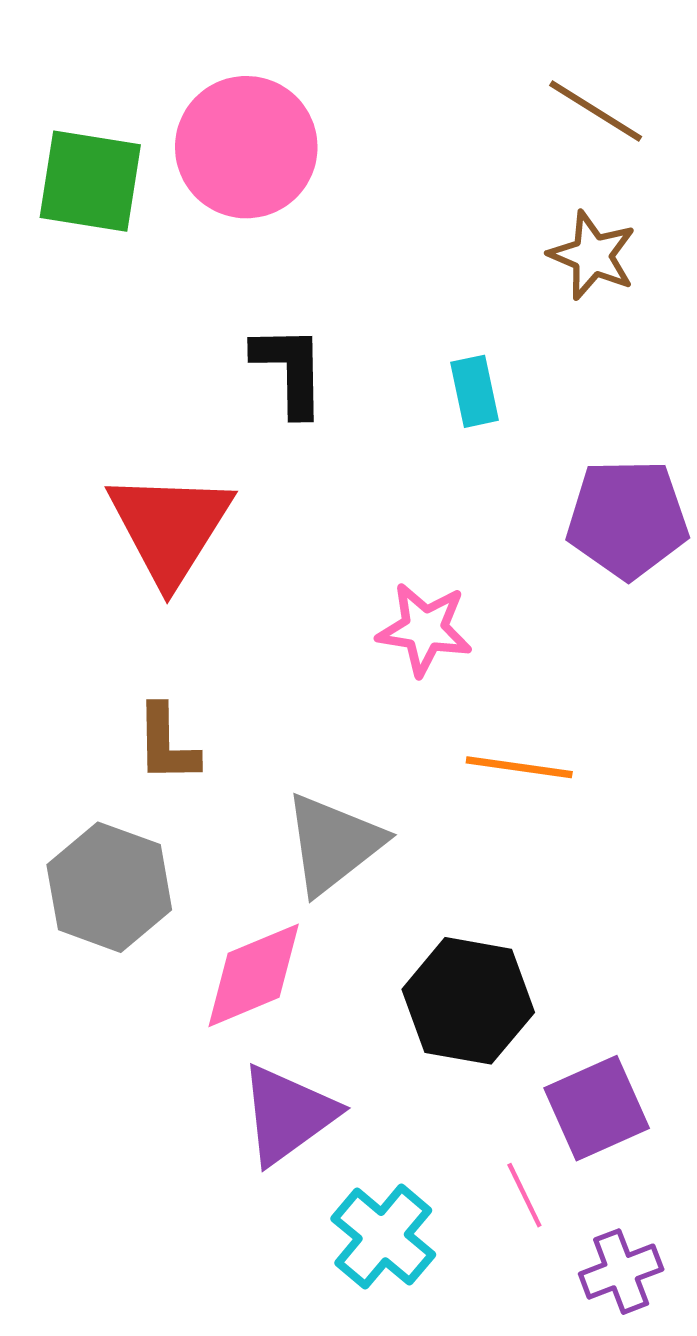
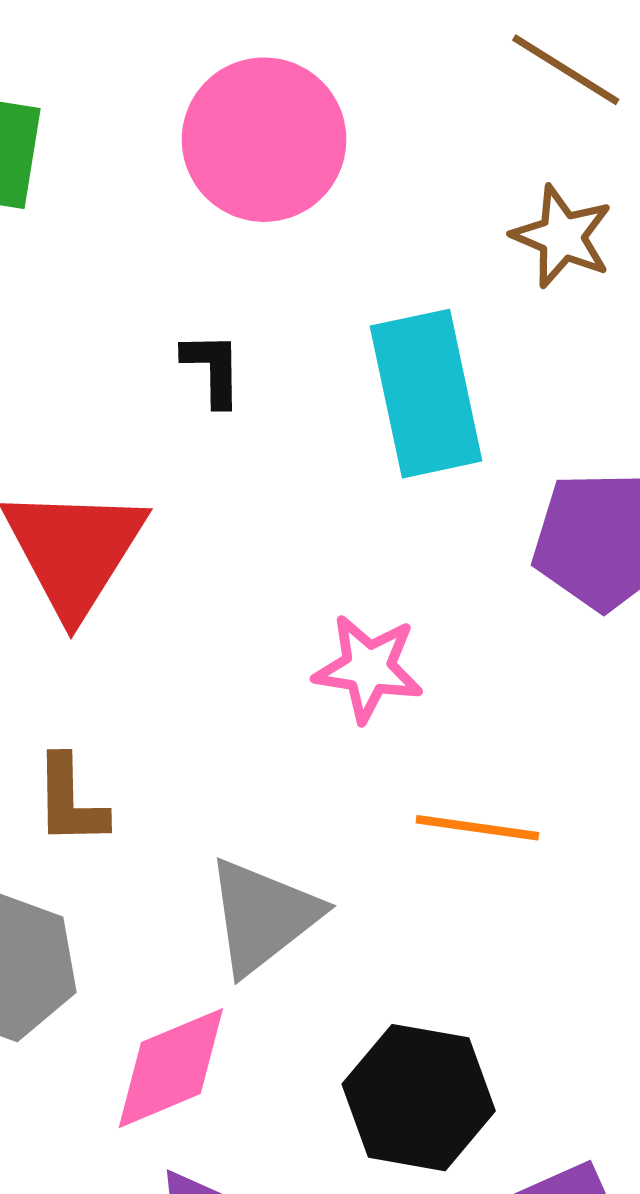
pink circle: (246, 147) -> (264, 140), moved
black L-shape: (290, 370) -> (213, 369), size x0.7
cyan rectangle: (475, 391) -> (426, 394), size x2.0

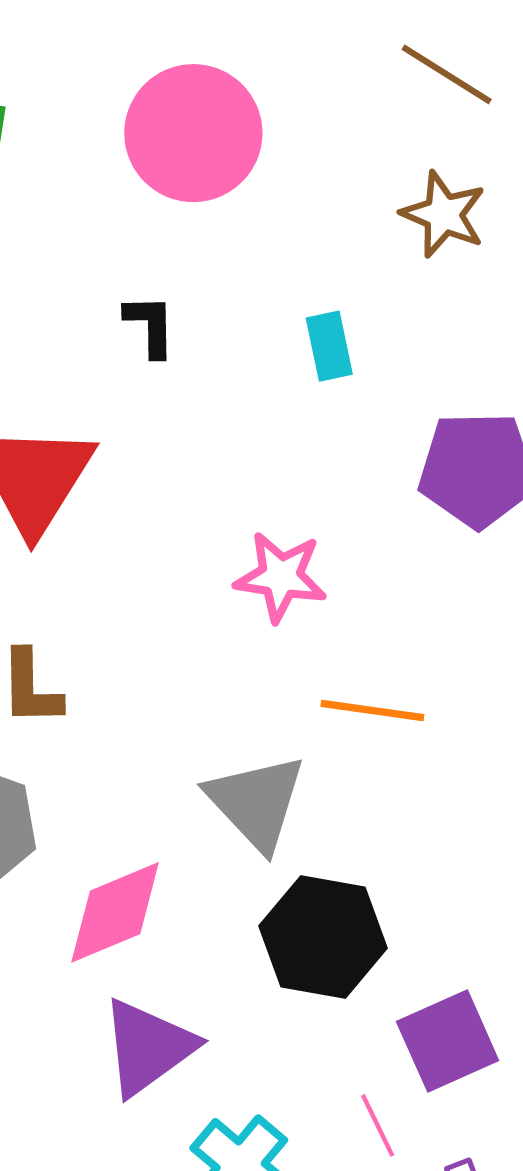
cyan rectangle: (426, 394) -> (329, 346), size x0.5
gray triangle: (263, 916) -> (256, 802), moved, turned -35

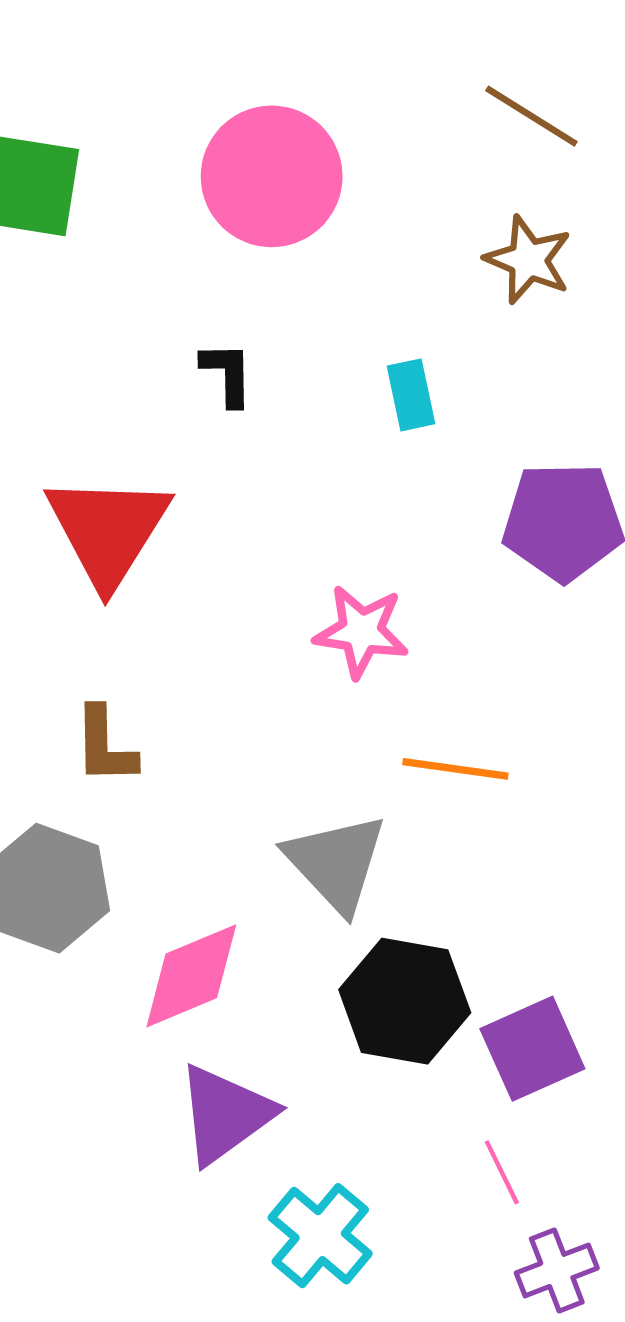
purple square: (448, 1041) -> (532, 1049), moved
pink line: (378, 1125) -> (502, 1172), moved

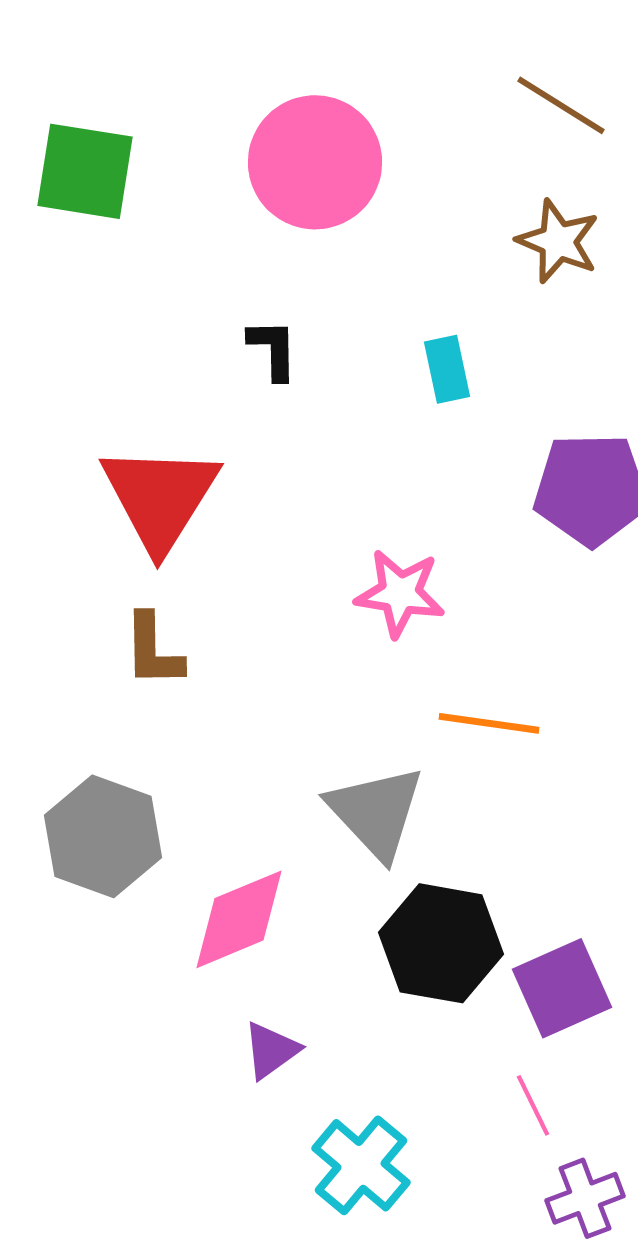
brown L-shape: (105, 746) -> (153, 650), moved
purple triangle: (225, 1114) -> (271, 1050), size x0.6

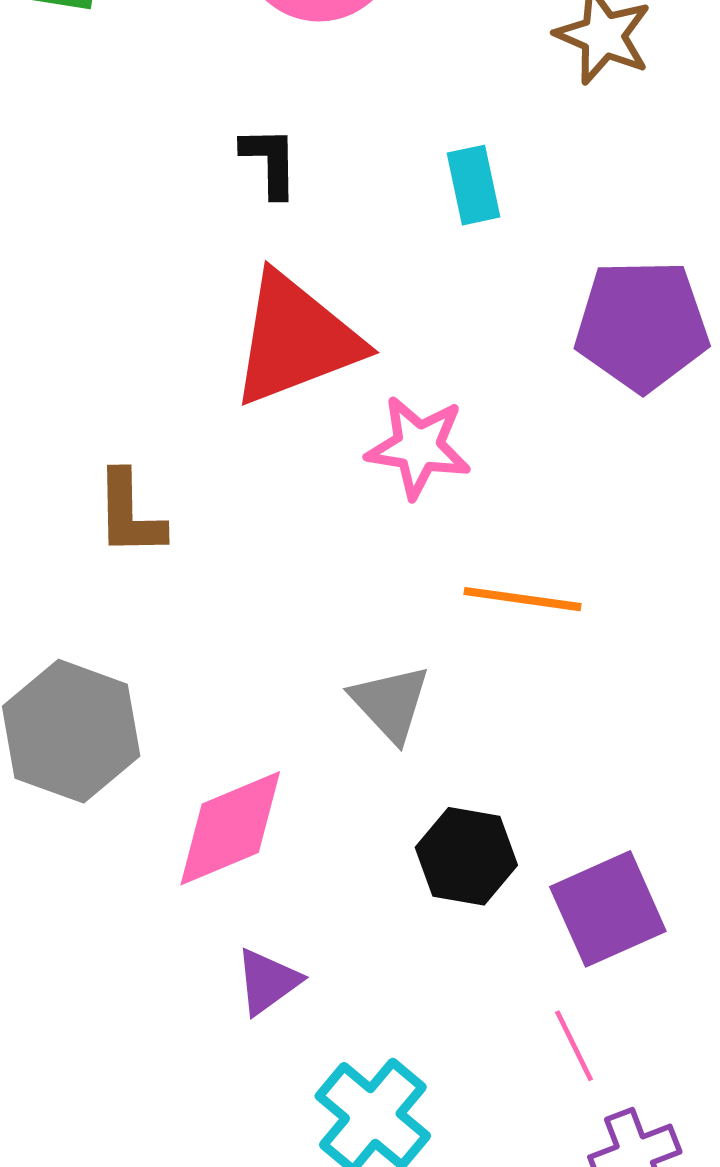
red triangle: (160, 497) -> (296, 339), moved, turned 37
gray triangle: (376, 812) -> (390, 703), size x0.7
black hexagon: (441, 943) -> (466, 856), size x0.7

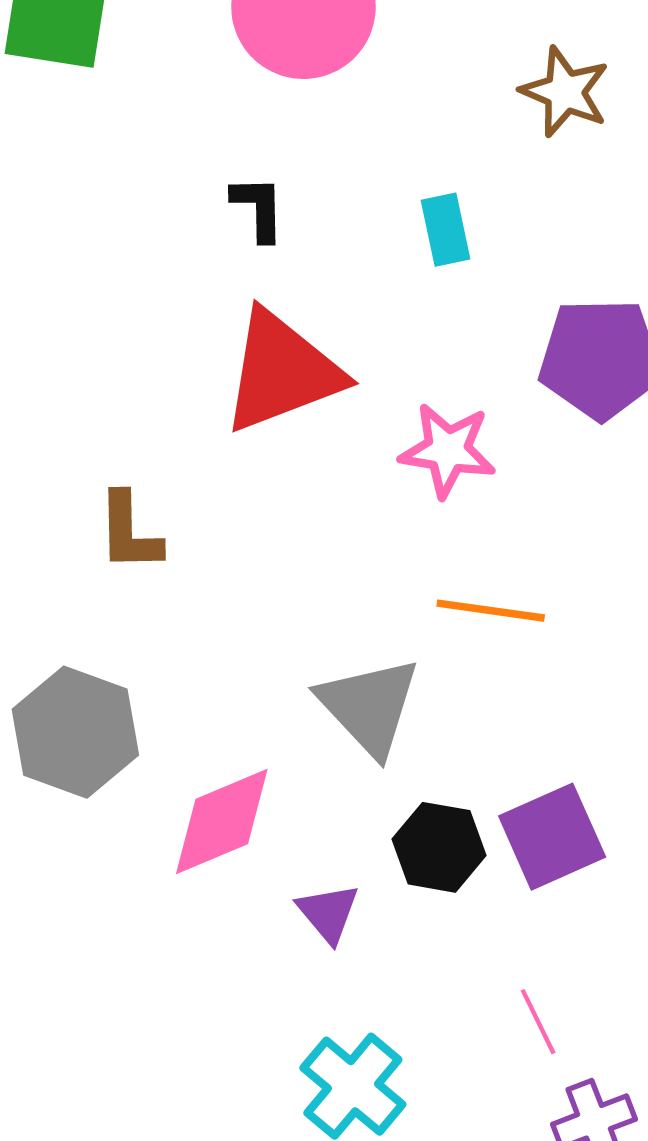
pink star: (418, 447) -> (448, 450), moved
gray triangle: (390, 703) -> (369, 706), size x1.4
purple square: (608, 909) -> (552, 837), moved
purple triangle: (268, 981) -> (328, 913), moved, turned -34

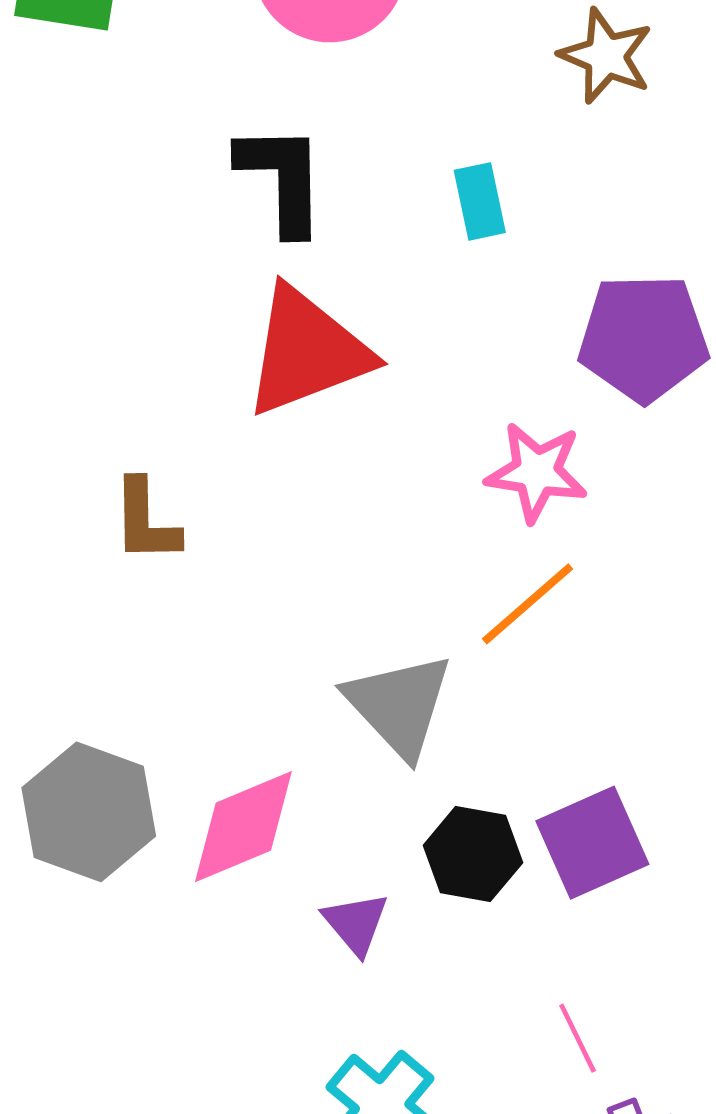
black L-shape: (258, 208) -> (282, 179), size x1.6
pink star: (448, 450) -> (537, 472), moved
orange line: (491, 611) -> (528, 604), turned -49
gray hexagon: (75, 732) -> (89, 812), moved

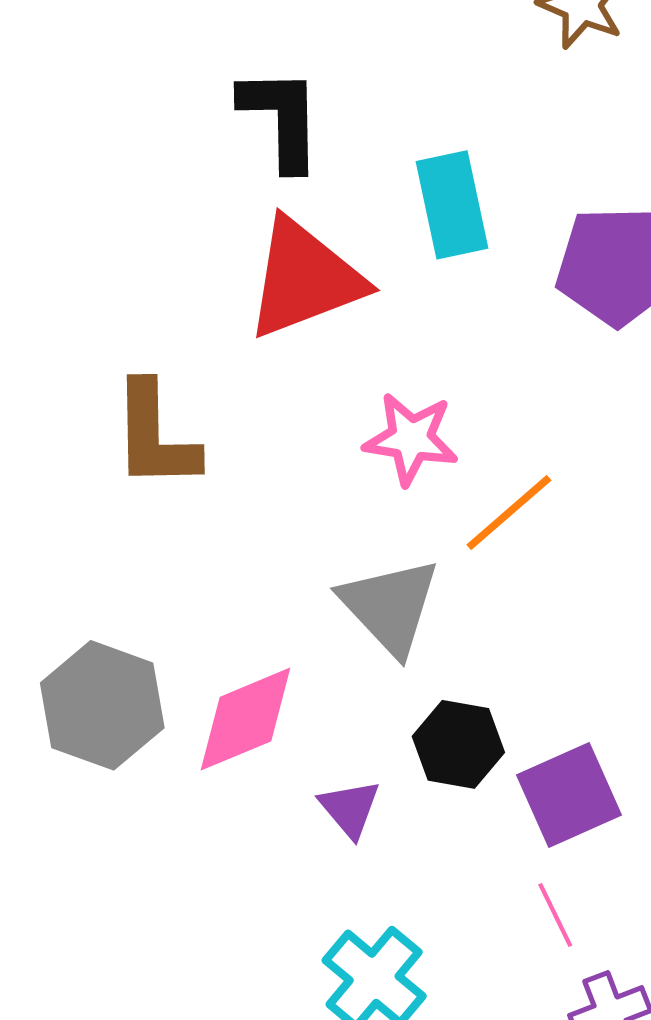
cyan rectangle: (480, 201) -> (452, 205), moved, size x1.5
pink star: (537, 472) -> (411, 439), moved
brown L-shape: (146, 521) -> (155, 436), size x1.4
purple square: (592, 843) -> (569, 795), moved

